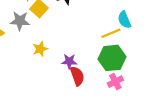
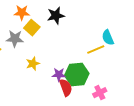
green hexagon: (112, 58) -> (77, 75), moved

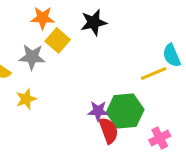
yellow star: (33, 64) -> (26, 99), moved

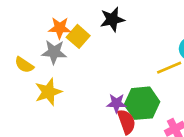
orange star: (43, 18) -> (60, 28), moved
yellow star: (26, 99) -> (48, 92), size x1.4

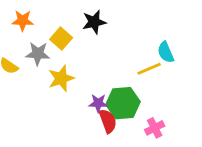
orange star: (60, 28) -> (23, 21), moved
yellow star: (48, 92) -> (61, 78), moved

